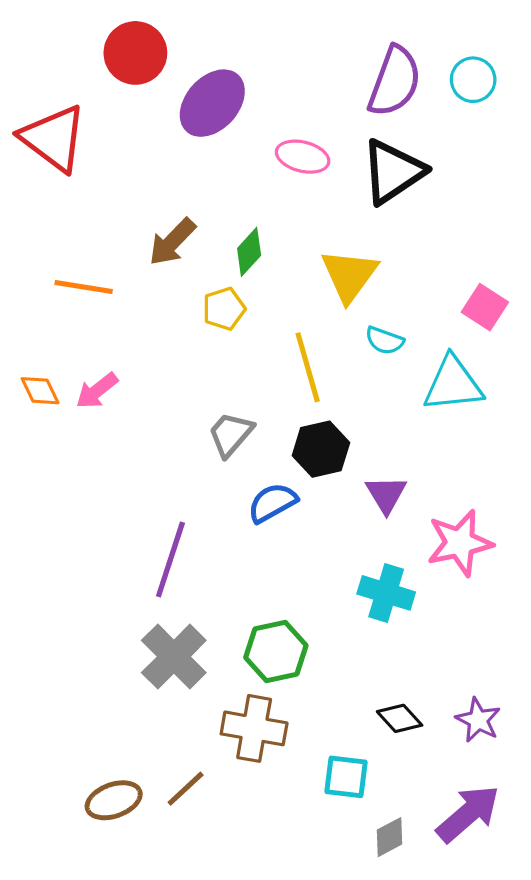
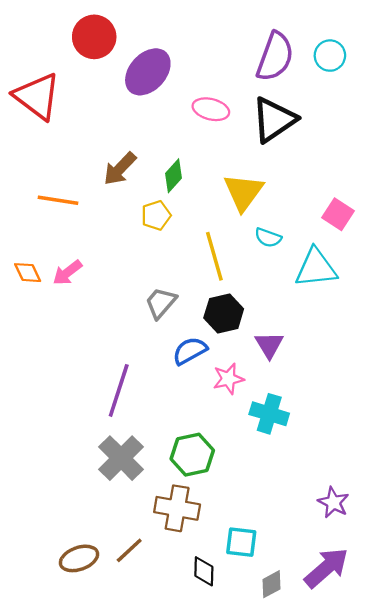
pink star: (460, 543) -> (228, 379), moved, size x0.7
black diamond: (400, 718) -> (204, 571), moved, turned 44

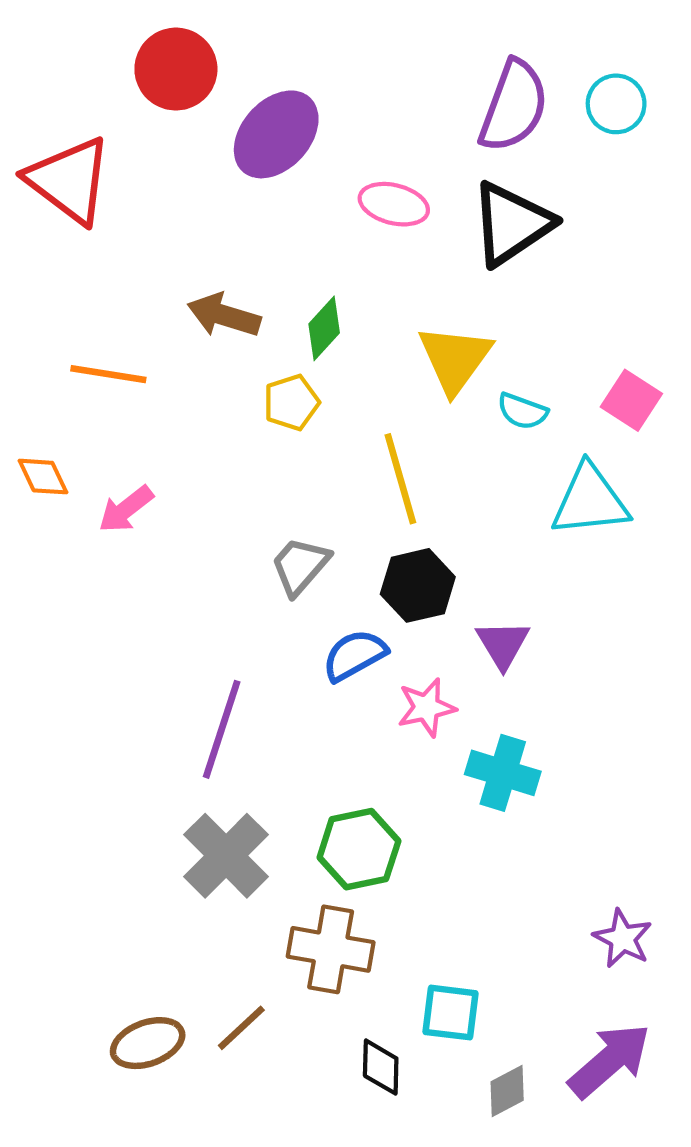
brown arrow: (120, 169) -> (224, 315), turned 63
cyan semicircle: (268, 238) -> (522, 411), moved
orange diamond: (28, 273) -> (43, 477), moved

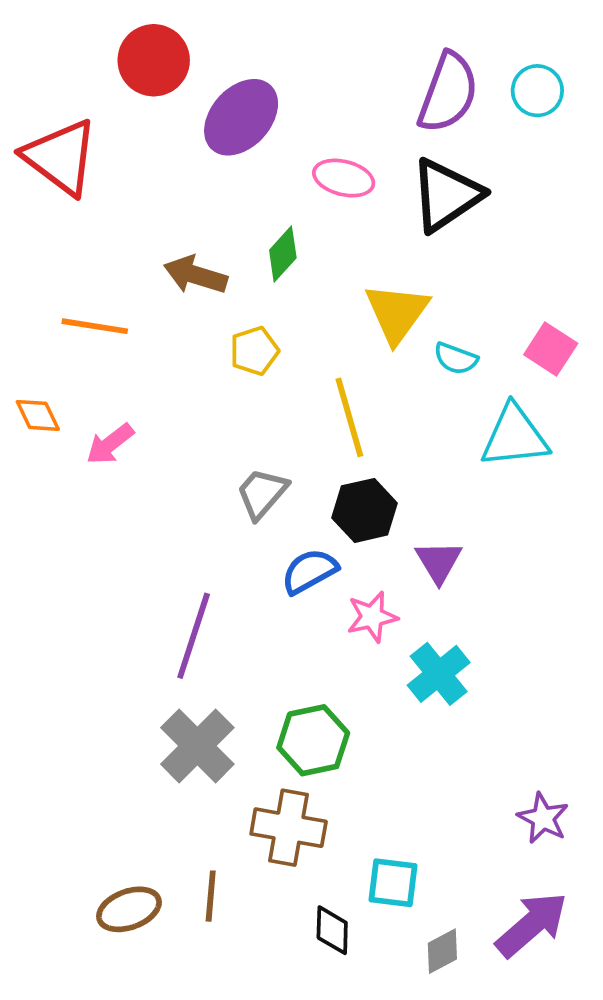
green diamond: (324, 328) -> (283, 254), moved
cyan cross: (503, 773) -> (439, 674), turned 34
brown line: (241, 1028) -> (211, 896), turned -42

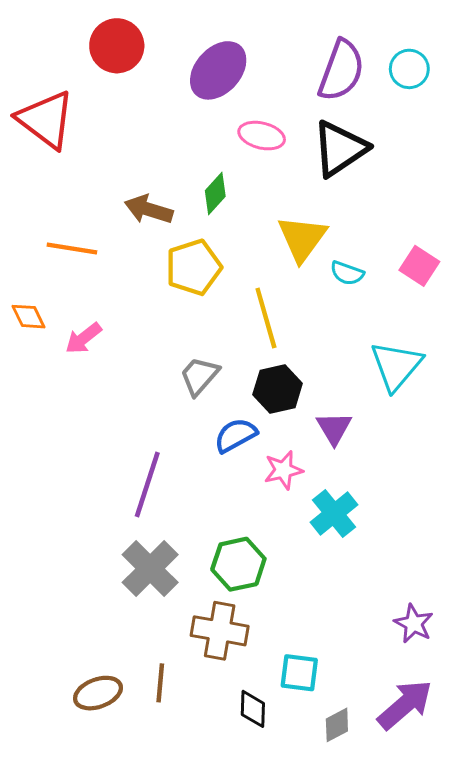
purple ellipse: (241, 117) -> (218, 70), moved
yellow pentagon: (254, 351) -> (194, 267), size x1.5
cyan triangle: (515, 436) -> (396, 366), moved, turned -44

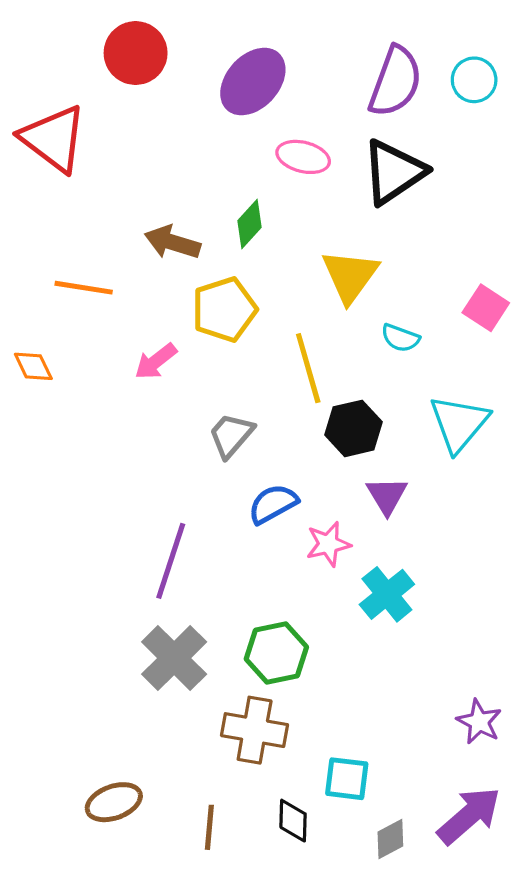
cyan semicircle: (347, 273) -> (400, 338), moved
pink arrow: (83, 338) -> (156, 361), moved
black hexagon: (278, 389) -> (353, 428), moved
brown line: (160, 683) -> (209, 827), moved

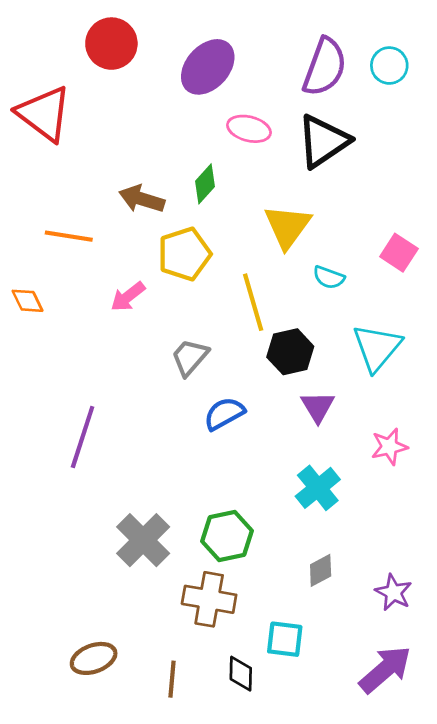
pink star: (328, 544) -> (389, 447), moved
purple line: (171, 561) -> (83, 437), moved
gray diamond: (390, 839) -> (321, 570), moved

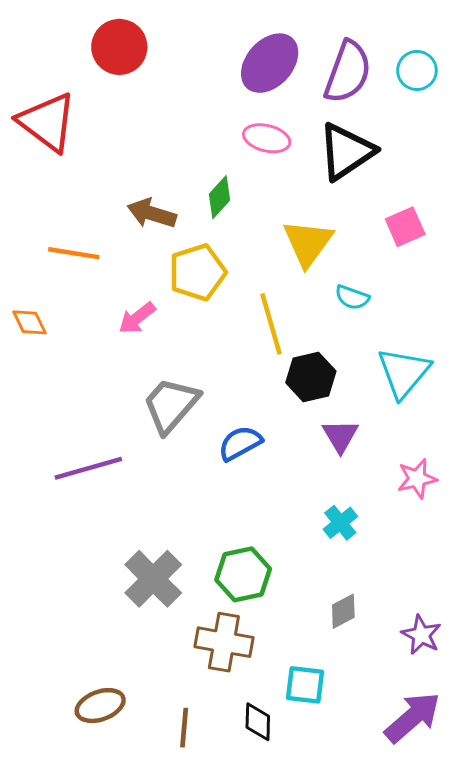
purple ellipse: (208, 67) -> (270, 63), moved
pink square: (399, 253) -> (405, 227), moved, turned 33
gray trapezoid: (190, 357) -> (171, 405), moved, size x1.4
purple line: (83, 437) -> (88, 468), turned 56
cyan cross: (318, 488) -> (340, 523), size x0.7

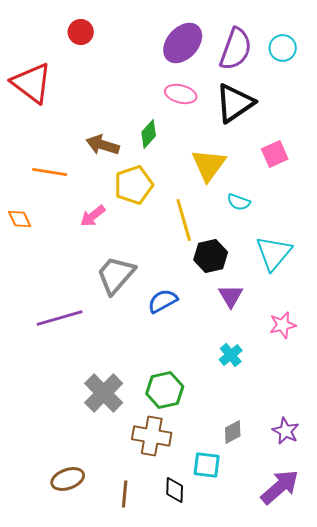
red circle: (119, 47) -> (81, 32), size x0.7
gray diamond: (343, 611) -> (233, 432), moved

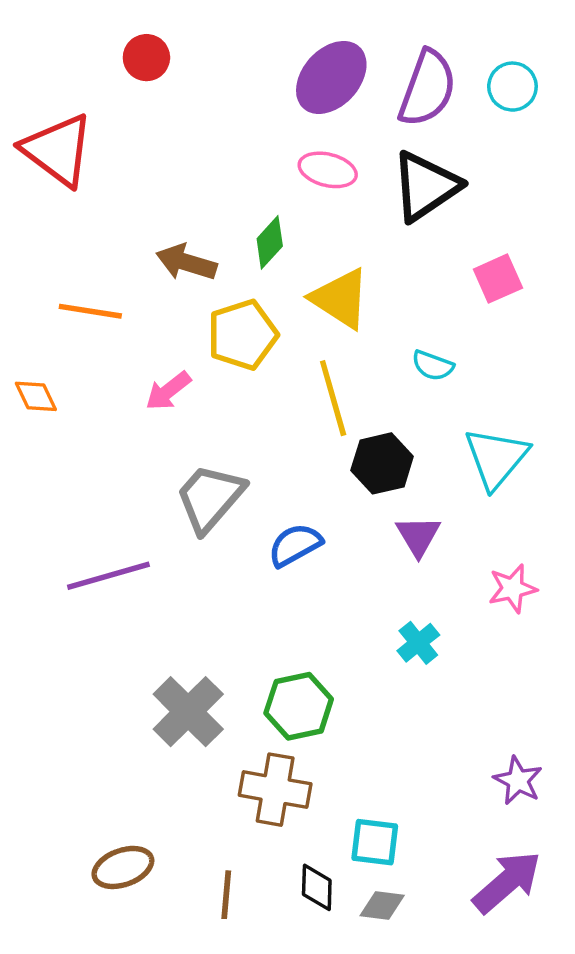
yellow triangle: (209, 165) -> (340, 299), moved, turned -33
gray diamond: (233, 432) -> (382, 906), moved, turned 35

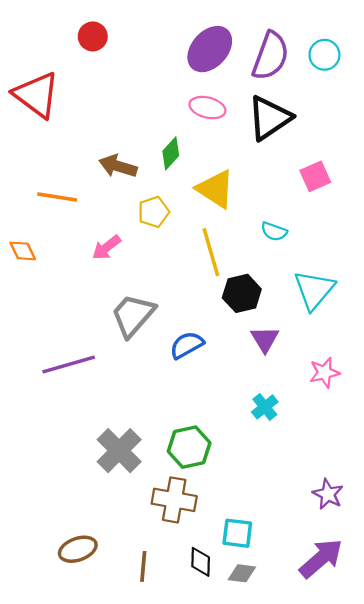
yellow pentagon: (243, 335) -> (154, 212), size x0.7

